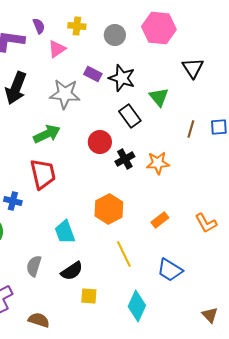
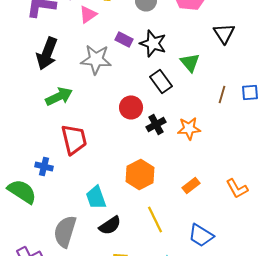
green arrow: (47, 134) -> (59, 96), moved
gray semicircle: (34, 266) -> (65, 231), size x1.5
black semicircle: (72, 271) -> (110, 225), moved

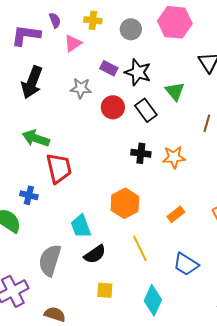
gray star: (96, 59) -> (81, 88), size x0.7
green arrow: (59, 96) -> (36, 138), moved, turned -136
red circle: (131, 107) -> (113, 107), moved
black cross: (156, 124) -> (141, 153), turned 36

